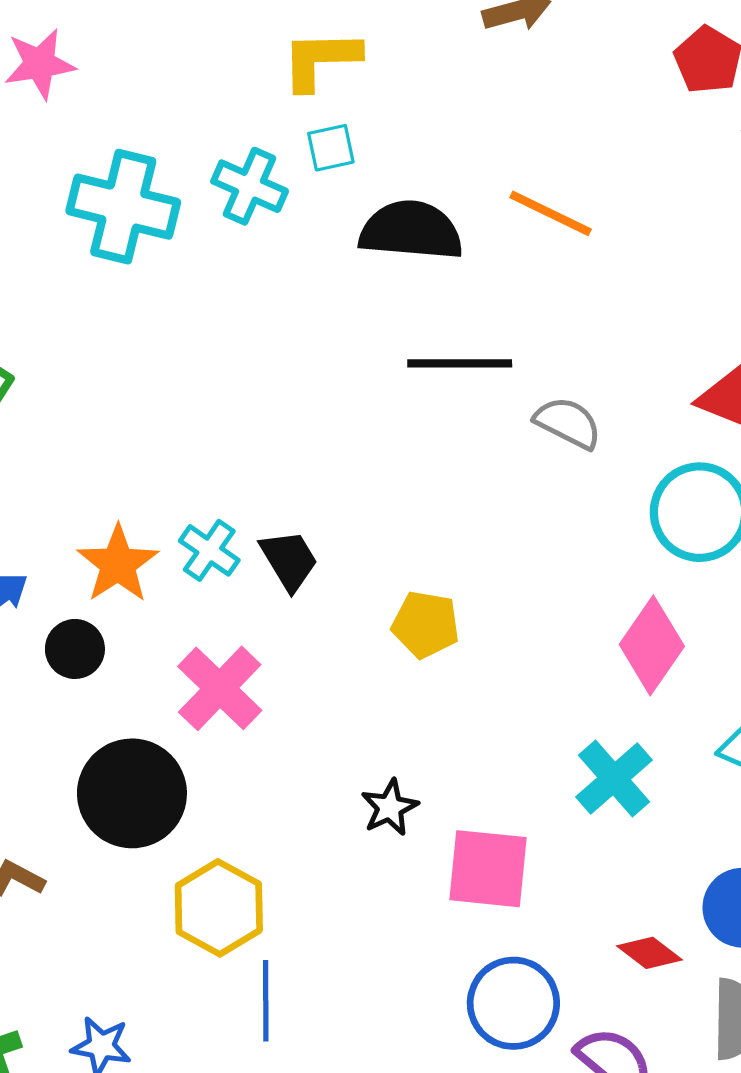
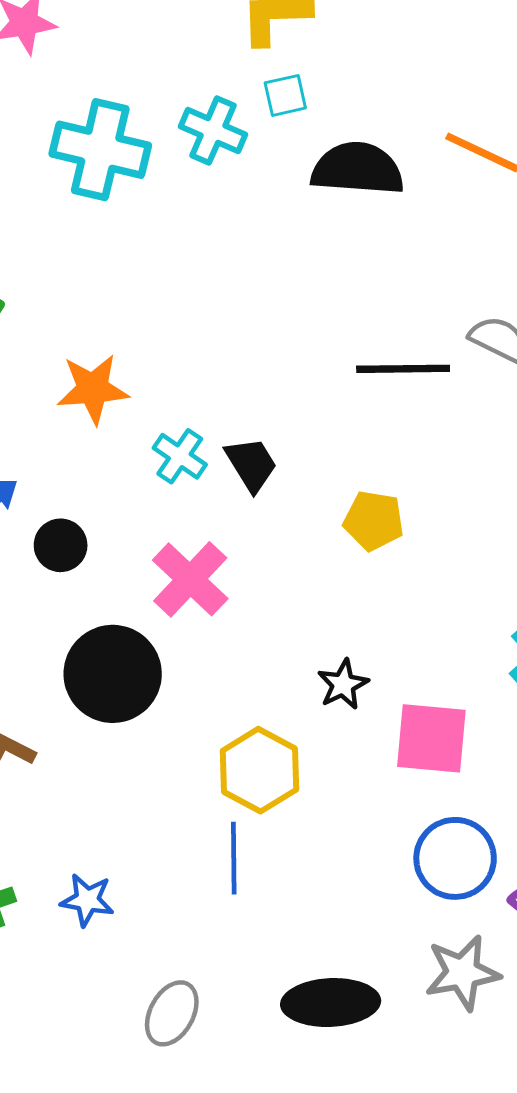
black line: (460, 363) -> (403, 369), moved
orange star: (118, 564) -> (93, 389), moved, turned 30
yellow hexagon: (219, 908) -> (259, 770), moved

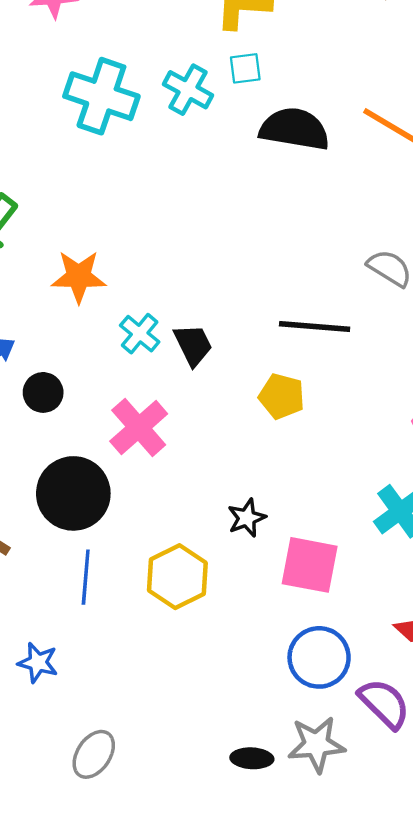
black line: (403, 369) -> (315, 327), moved
blue line: (234, 858) -> (86, 577), moved
black ellipse: (331, 1003) -> (252, 758), moved, size x0.6

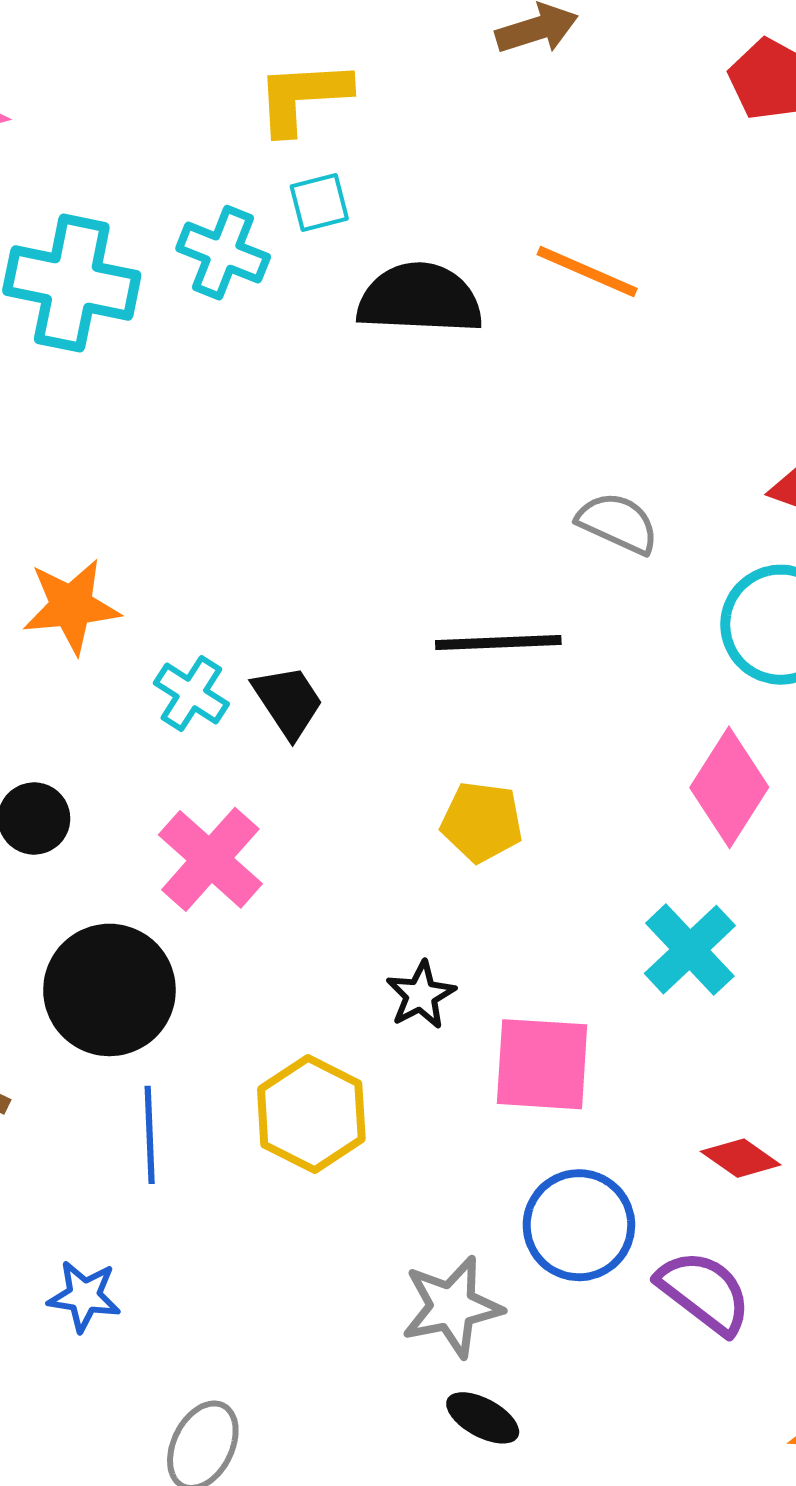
yellow pentagon: (282, 396) -> (482, 822), moved
gray star: (316, 744) -> (452, 1307), moved
black ellipse: (252, 758) -> (483, 1418), turned 33

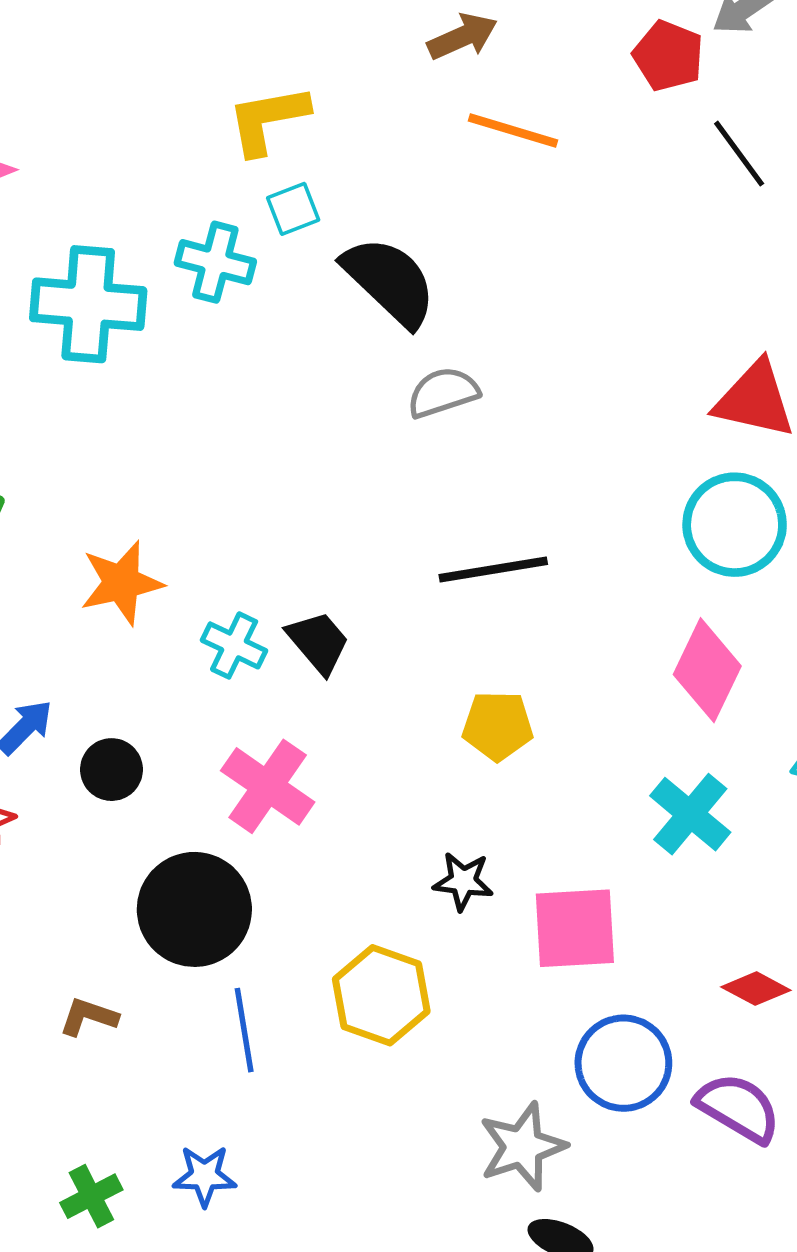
orange line: (587, 271) -> (513, 131), moved
black semicircle: (420, 299) -> (390, 281), turned 48
gray semicircle: (618, 523) -> (443, 392), moved, turned -36
black star: (421, 995) -> (463, 881), turned -30

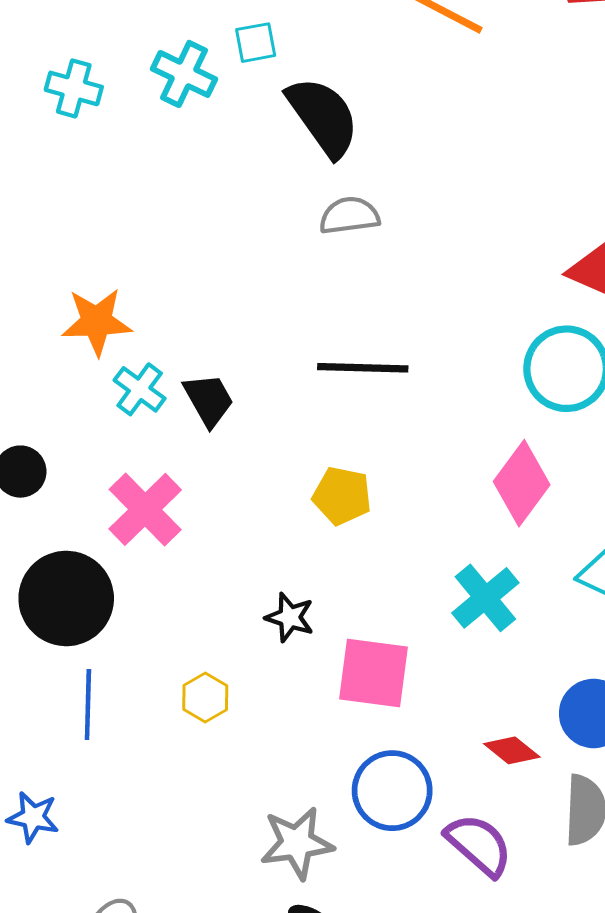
cyan cross: (88, 304) -> (74, 88), size x0.6
orange star: (121, 583) -> (97, 322), moved
yellow hexagon: (381, 995) -> (205, 698), size x0.6

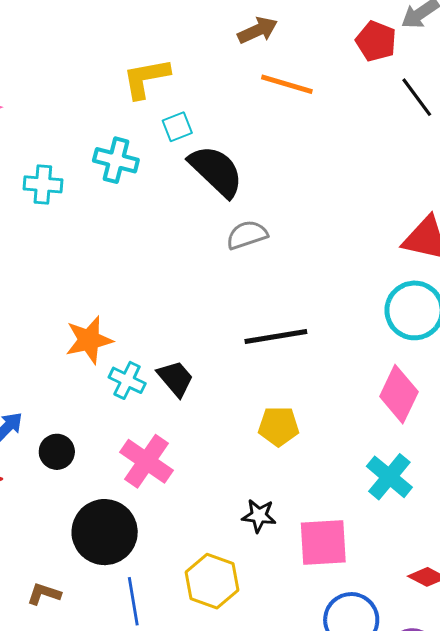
cyan square: (256, 43) -> (177, 127), moved
yellow hexagon: (205, 698) -> (212, 581), size x1.6

